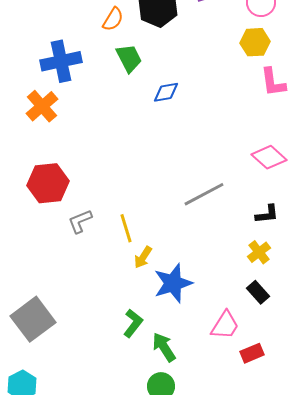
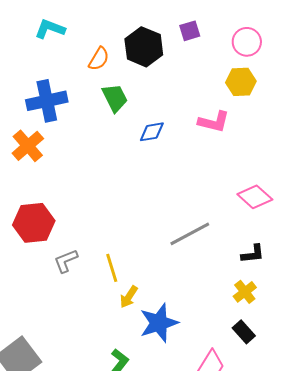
pink L-shape: (273, 82) -> (214, 122), moved, turned -68

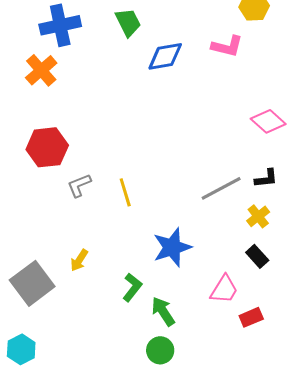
blue diamond: (152, 132) -> (165, 56), size x1.4
gray line: (190, 234) -> (221, 188), moved
yellow arrow: (129, 297) -> (79, 260), moved

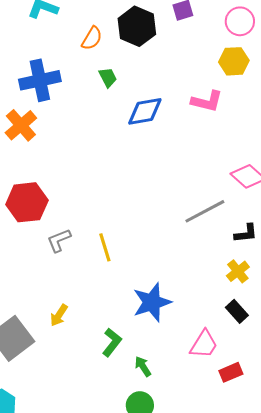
green trapezoid: (128, 22) -> (108, 77), size x0.7
gray line: (221, 188) -> (205, 211), moved
green arrow: (163, 311) -> (143, 366), size x0.7

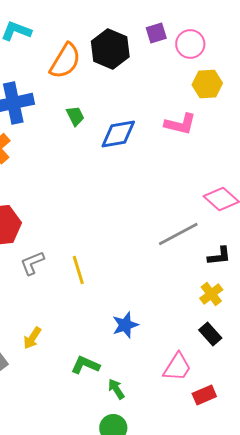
pink circle: (240, 21) -> (190, 44), moved
orange semicircle: (92, 38) -> (65, 61), size x1.5
green trapezoid: (108, 77) -> (75, 116), moved
blue star: (152, 302) -> (125, 325), size x0.7
green L-shape: (112, 342) -> (85, 365), turned -104

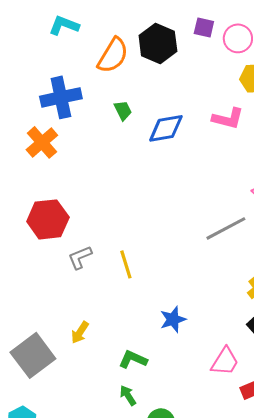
purple square: (156, 33) -> (204, 27), turned 30
green arrow: (116, 389) -> (128, 395), moved

